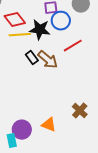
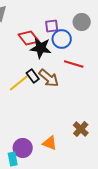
red diamond: (15, 20) -> (29, 38), moved
yellow line: (20, 35) -> (19, 83), moved, turned -35
red line: (73, 46) -> (74, 64), turned 48

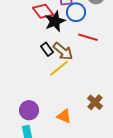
black star: (41, 48) -> (55, 21), turned -30
yellow line: (19, 83) -> (59, 68), moved
purple circle: (23, 148) -> (29, 110), moved

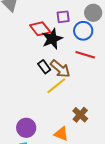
blue circle: (76, 12) -> (83, 31), moved
brown cross: (95, 102) -> (80, 115), moved

